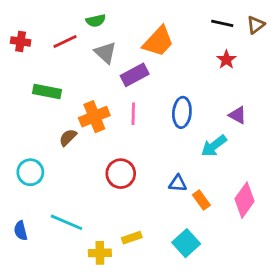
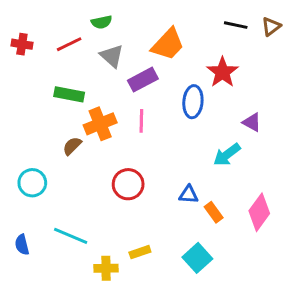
red star: (226, 60) -> (222, 72), moved, size x1.5
green rectangle: (47, 92) -> (69, 94), moved
blue ellipse: (182, 112) -> (193, 102), moved

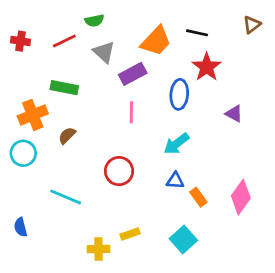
black line: (236, 25) -> (197, 33), moved
orange cross: (100, 124) -> (33, 115), moved
cyan arrow: (227, 155) -> (176, 144), moved
cyan circle: (32, 183) -> (23, 153), moved
cyan line: (71, 236) -> (66, 197), moved

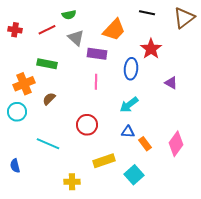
brown triangle: (252, 25) -> (184, 18), size x1.6
black line: (197, 33) -> (147, 13), moved
purple rectangle: (133, 74) -> (97, 54), turned 36
yellow rectangle: (130, 234) -> (104, 161), moved, size x1.5

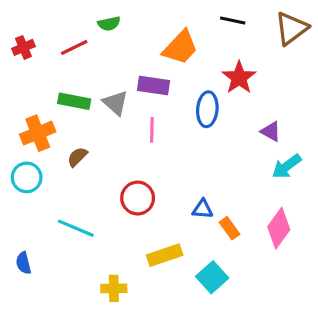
red cross: (15, 30) -> (23, 47), turned -32
gray triangle: (76, 38) -> (115, 103), moved
cyan arrow: (129, 105) -> (287, 166), moved

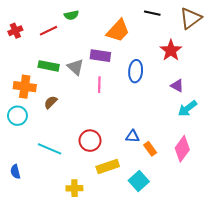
red star: (239, 78) -> (171, 50), moved
orange cross: (38, 133) -> (25, 87), turned 30
red circle: (138, 198) -> (90, 141), moved

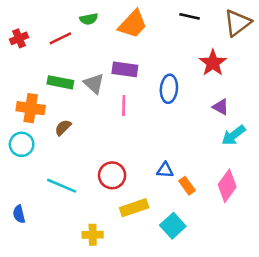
orange trapezoid: (118, 31) -> (133, 24), moved

